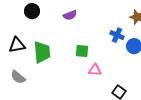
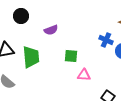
purple semicircle: (70, 15) -> (51, 30), moved

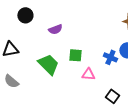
blue cross: (106, 40) -> (110, 57), moved
green trapezoid: (31, 57) -> (48, 64), moved, turned -40

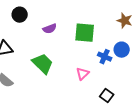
green square: (75, 55) -> (85, 33), moved, size x1.5
pink triangle: (88, 74) -> (83, 74), turned -48

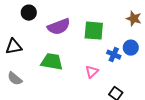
purple semicircle: (50, 29) -> (59, 27), size x1.6
green trapezoid: (43, 64) -> (52, 62), turned -35

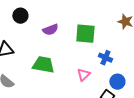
purple semicircle: (59, 27) -> (50, 30), size x0.7
blue circle: (131, 48) -> (117, 82), moved

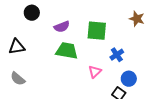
blue cross: (105, 58) -> (117, 55), turned 32
green trapezoid: (43, 65) -> (67, 51), moved

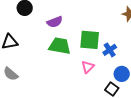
green square: (97, 31) -> (90, 40), moved

